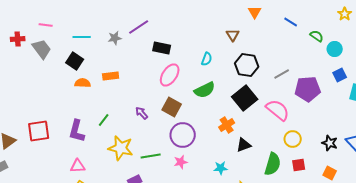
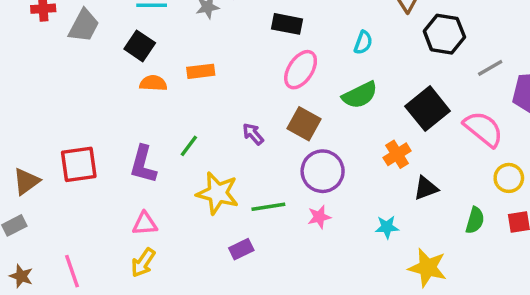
gray trapezoid: (42, 49) -> (84, 26), turned 65
black hexagon: (247, 65) -> (444, 34), moved
green semicircle: (273, 164) -> (475, 220), size x0.7

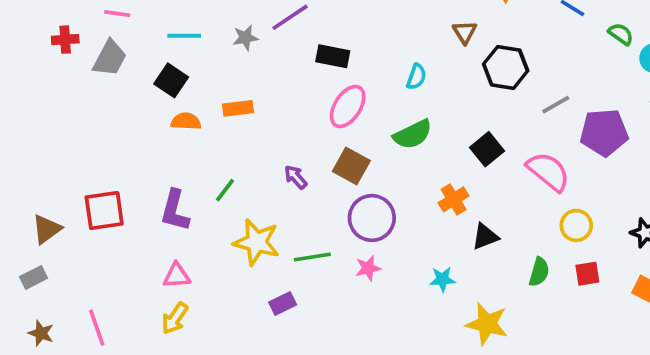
black square: (428, 109) -> (487, 149), size x0.7

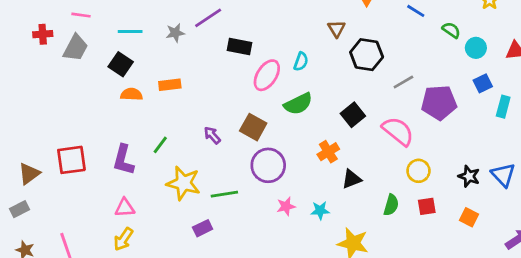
pink ellipse: (348, 106) -> (267, 75), moved
pink star: (368, 268) -> (286, 206), moved

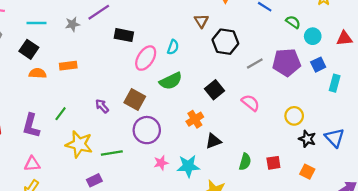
purple pentagon: (439, 103) -> (287, 62), moved
pink semicircle: (398, 131) -> (250, 103), size x0.7
yellow circle: (418, 171) -> (294, 116), moved
cyan star: (320, 210) -> (188, 166), size x1.5

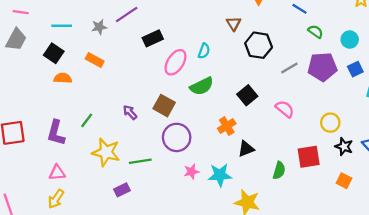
green semicircle: (293, 22) -> (316, 32), moved
black rectangle: (124, 35) -> (153, 38), turned -36
orange rectangle: (68, 66) -> (95, 60), moved, turned 35
red square: (273, 163) -> (309, 157), moved, size x1.5

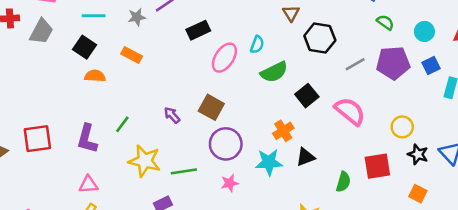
green semicircle: (202, 86) -> (274, 72), moved
pink semicircle: (285, 109) -> (350, 111), size x1.4
pink star: (191, 172) -> (230, 183), moved
cyan star: (220, 175) -> (269, 162), moved

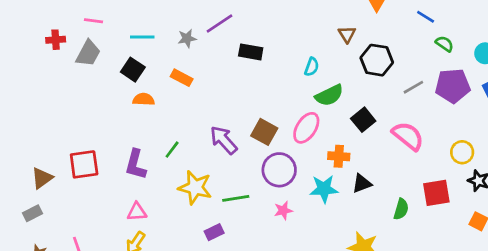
black rectangle: (198, 30) -> (251, 52), turned 35
pink ellipse: (224, 58) -> (306, 128), moved
purple arrow: (172, 115) -> (224, 140), size x1.6
orange cross: (283, 131) -> (339, 156), turned 36

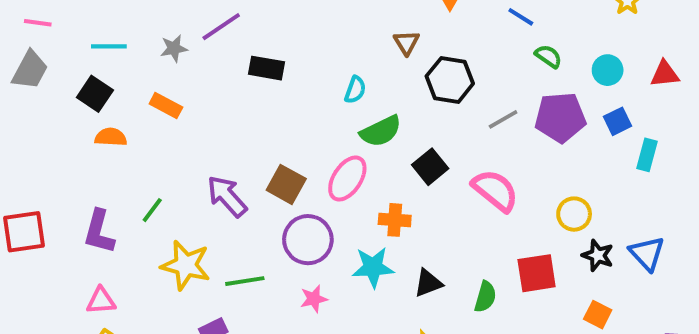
black triangle: (362, 183) -> (428, 283), moved

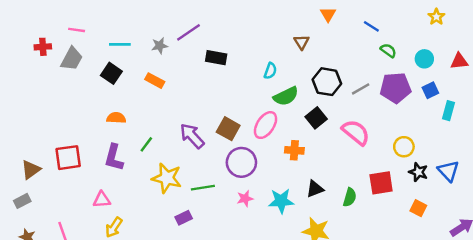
black hexagon: (450, 80) -> (327, 82), moved
orange semicircle: (111, 137) -> (116, 118), moved
cyan star: (373, 267) -> (281, 201), moved
pink triangle: (101, 301) -> (102, 200), moved

